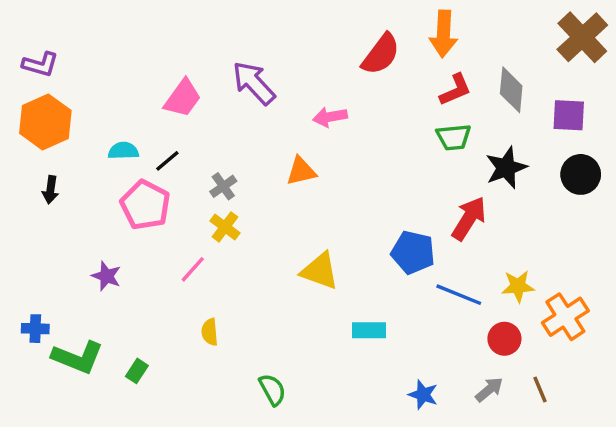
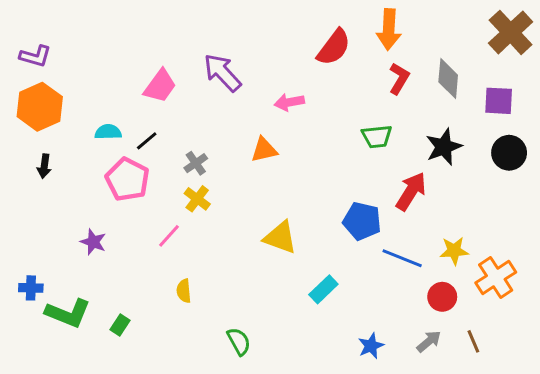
red L-shape: (455, 90) -> (399, 78), turned -36
green trapezoid: (454, 137) -> (377, 136), moved
cyan rectangle: (369, 330) -> (323, 289), turned -44
blue star: (423, 395) -> (371, 346), turned 30

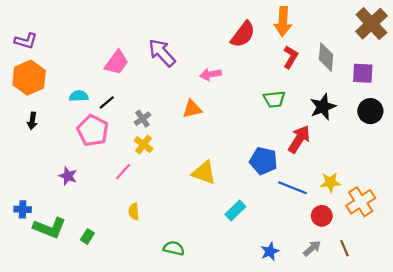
green semicircle: (239, 341) -> (174, 248), turned -48

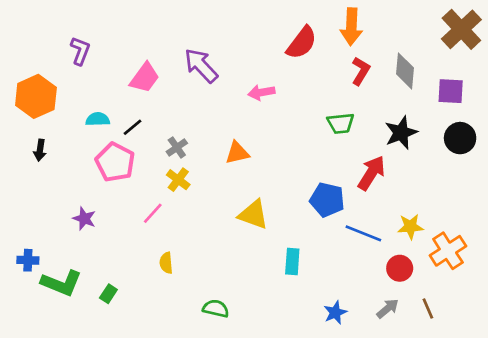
purple L-shape: (26, 41) -> (80, 51), moved, turned -85
orange triangle: (192, 109) -> (237, 153), moved
cyan rectangle: (235, 210) -> (292, 262), turned -42

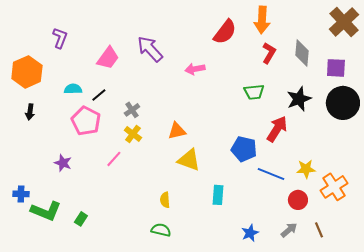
black circle: (460, 138) -> (343, 103), size x1.4
orange triangle: (237, 153) -> (177, 131), moved
yellow semicircle: (166, 263) -> (165, 200), moved

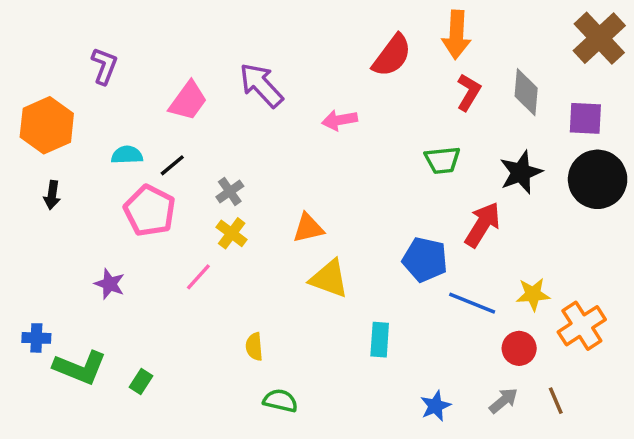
yellow semicircle: (165, 200) -> (254, 347), moved

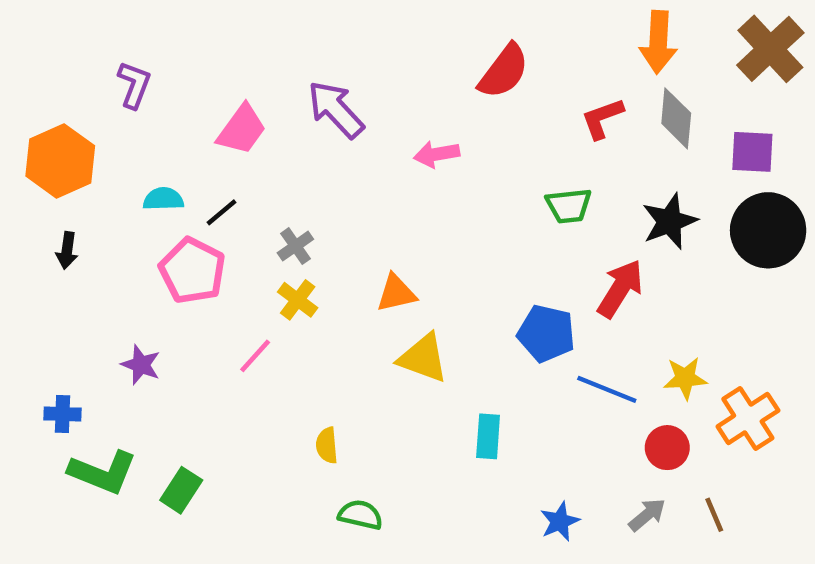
orange arrow: (456, 35) -> (658, 42), moved
red L-shape: (469, 92) -> (602, 118), turned -141
blue cross: (36, 338) -> (62, 414), moved
green rectangle: (141, 381) -> (181, 490), size x1.4

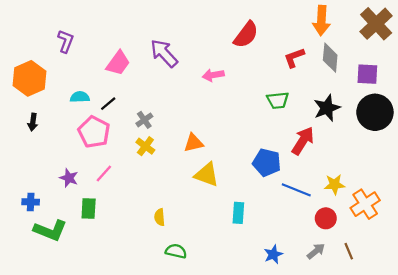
pink line: (255, 356) -> (104, 174), moved
green rectangle: (181, 490) -> (89, 208), moved, turned -30

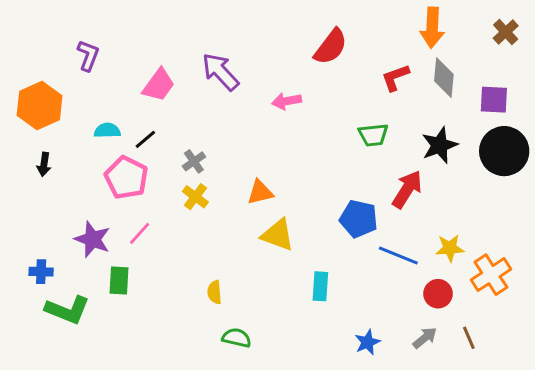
brown cross: (376, 24) -> (506, 32), size x0.6
purple star: (69, 178) -> (92, 239), size x1.4

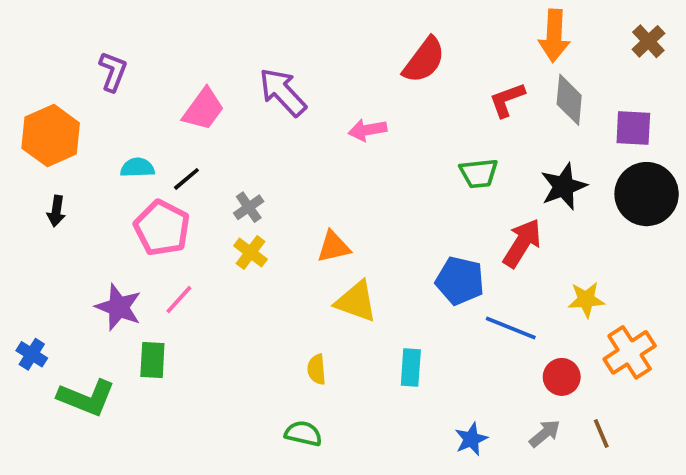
yellow star: (450, 248) -> (586, 300), moved
blue cross: (41, 272) -> (32, 354), moved, turned 30
yellow semicircle: (215, 292) -> (317, 369), moved

